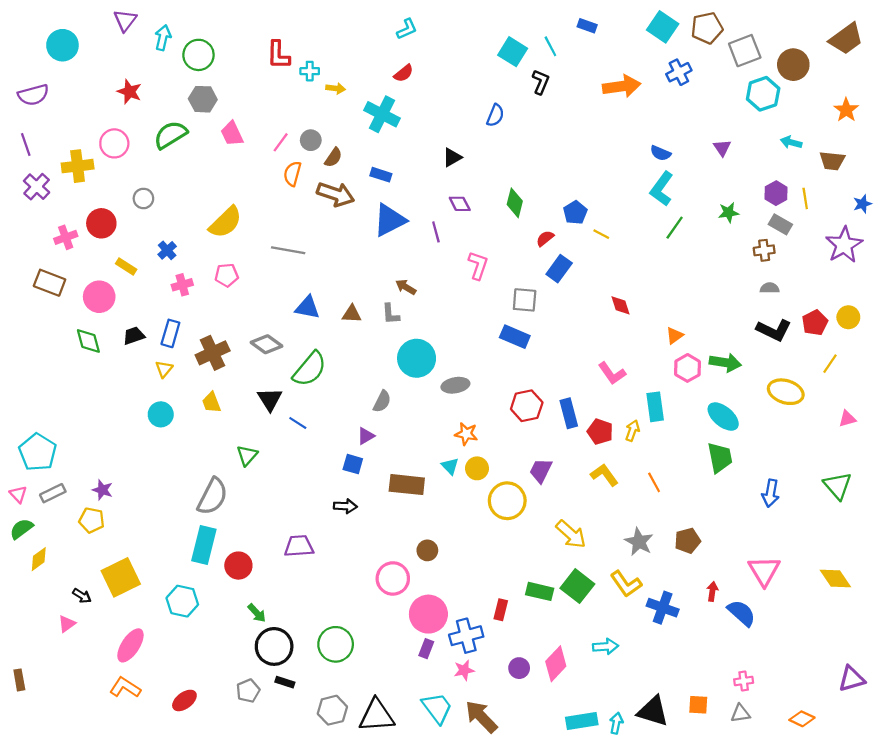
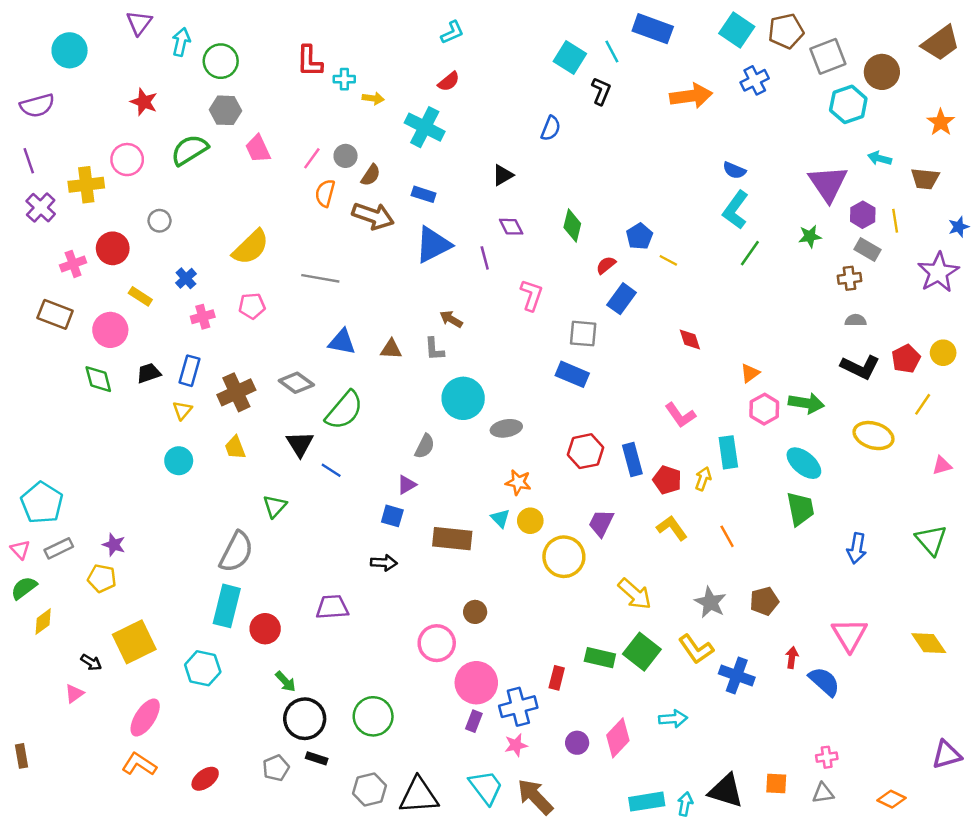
blue rectangle: (587, 26) -> (653, 29), size x1.8
purple triangle: (722, 148) -> (828, 184), moved, size x2.0

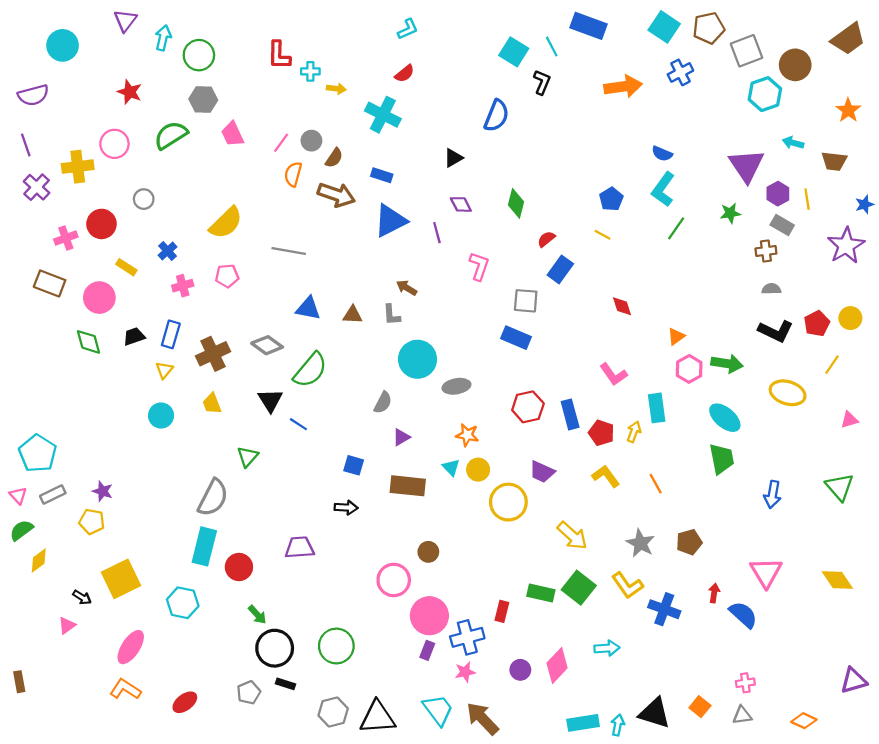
blue semicircle: (551, 128) -> (496, 116), size x1.4
blue pentagon: (640, 236) -> (611, 199), moved
purple triangle: (407, 485) -> (401, 437), moved
purple trapezoid: (601, 523) -> (542, 472), turned -92
orange square: (776, 784) -> (700, 707), turned 36

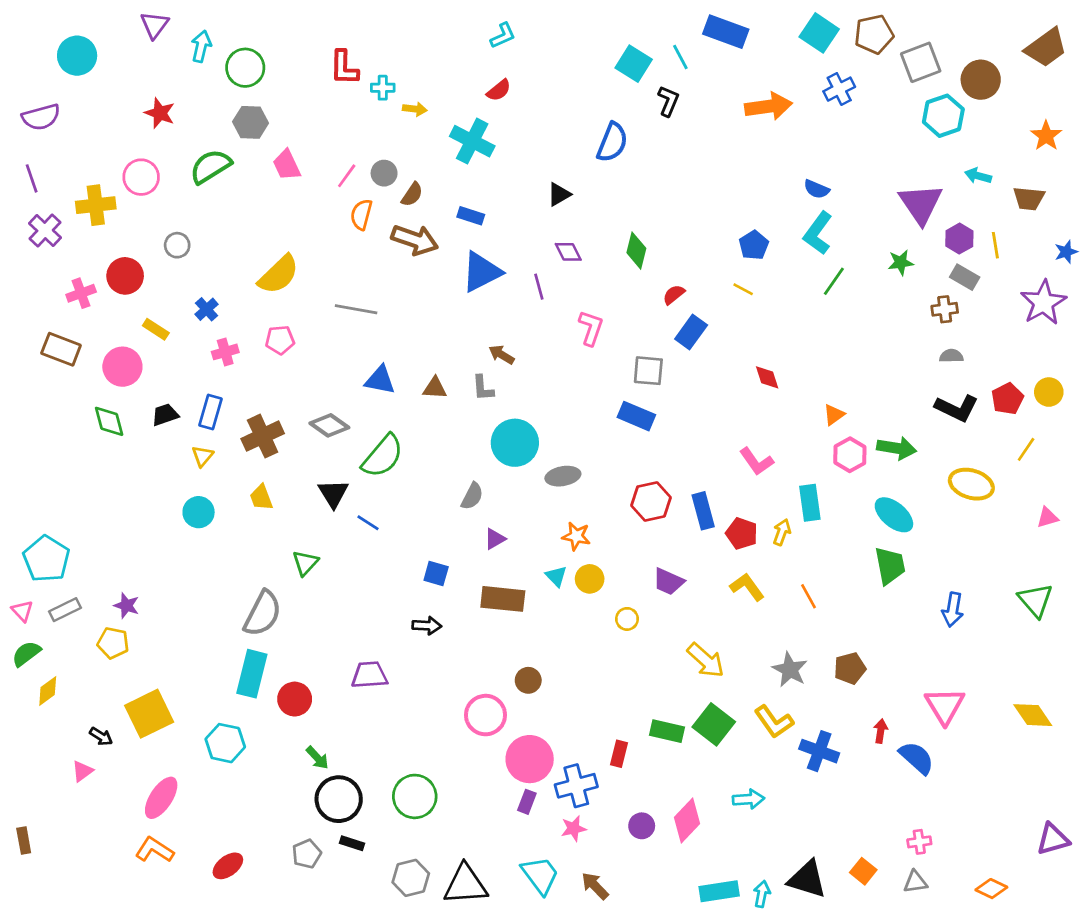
yellow circle: (508, 502) -> (627, 619), size x0.5
brown arrow: (482, 719) -> (595, 886), size x0.7

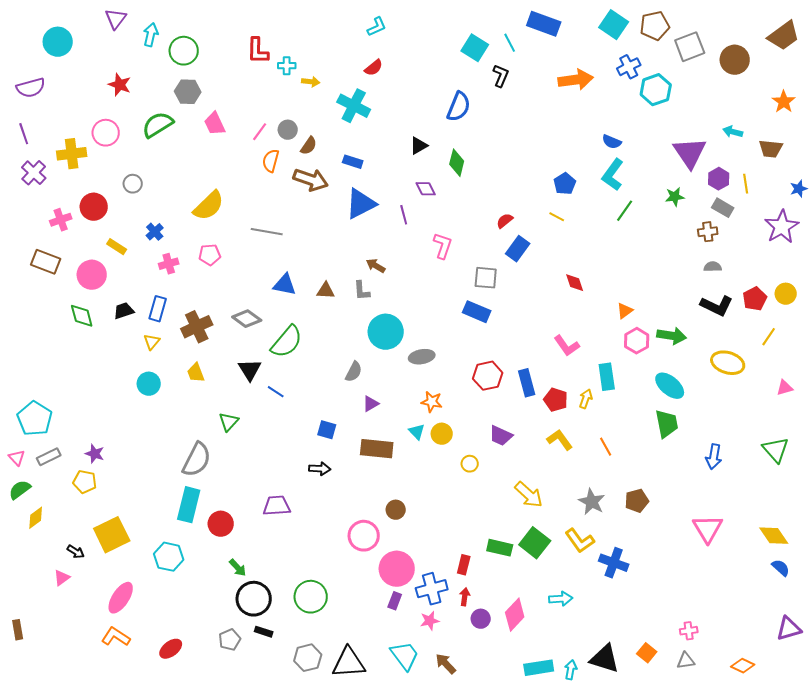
cyan hexagon: (943, 116) -> (656, 90), moved
green diamond: (636, 251) -> (457, 163), moved
red arrow: (881, 731) -> (465, 597), moved
blue semicircle: (917, 758) -> (781, 568), moved, size x0.7

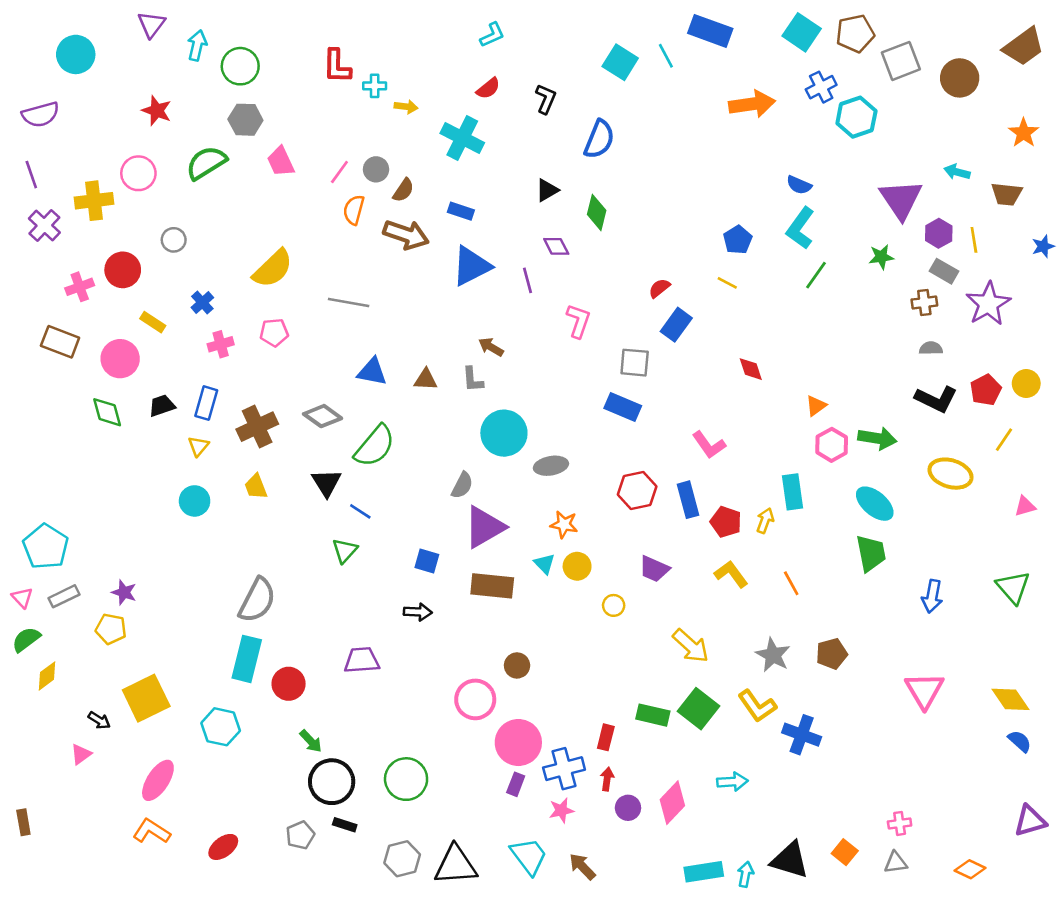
black L-shape: (501, 76) -> (546, 99), moved
purple star: (782, 227) -> (988, 304), moved
pink L-shape: (567, 346) -> (709, 445), moved
purple triangle: (371, 404) -> (484, 527), size x2.0
green triangle: (229, 422) -> (345, 551), moved

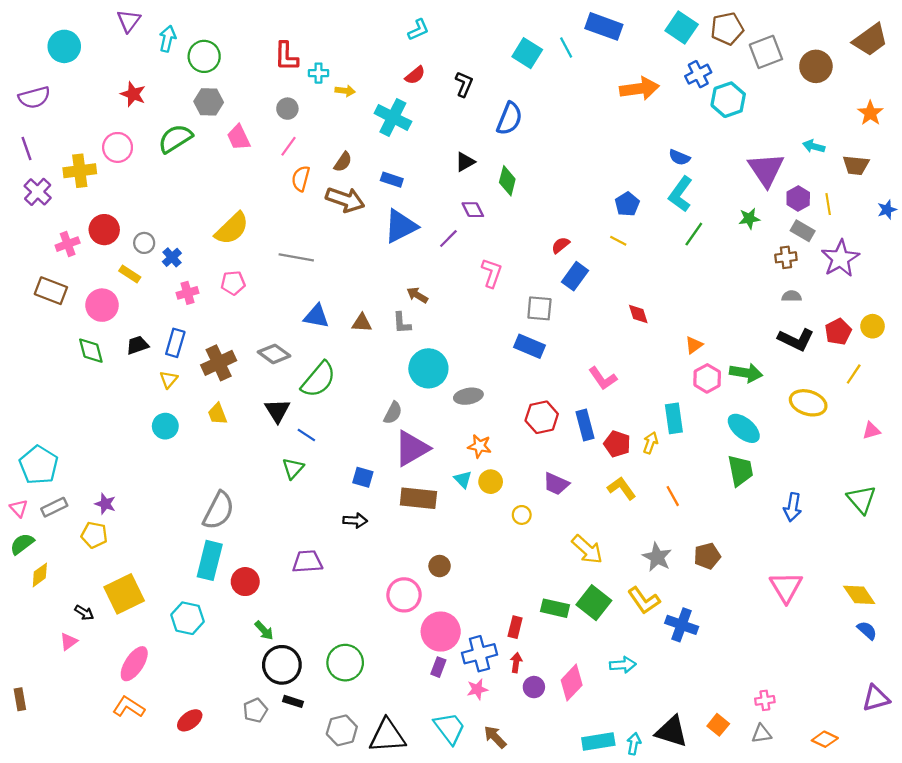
gray circle: (376, 169) -> (287, 109), moved
gray circle: (174, 240) -> (144, 243), moved
purple line: (527, 280) -> (448, 238), turned 60

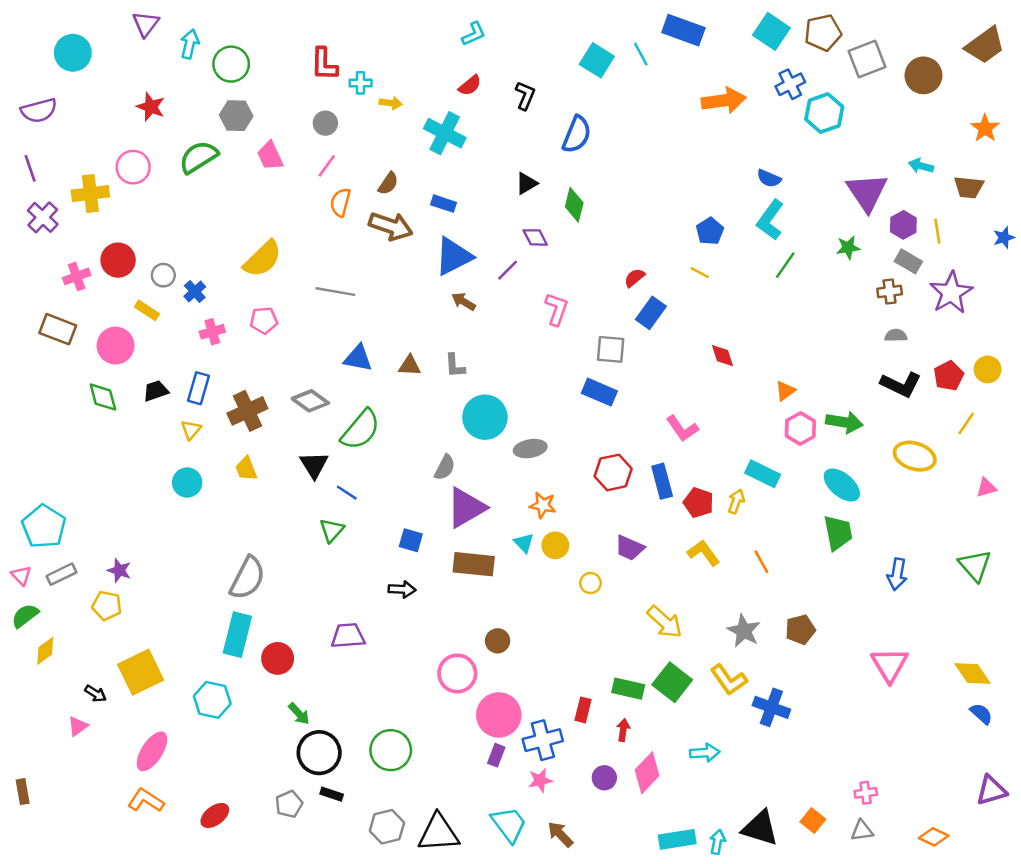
brown arrow: (417, 295) -> (464, 302), moved
cyan rectangle: (674, 418) -> (763, 474), turned -56
red arrow: (516, 663) -> (623, 730), moved

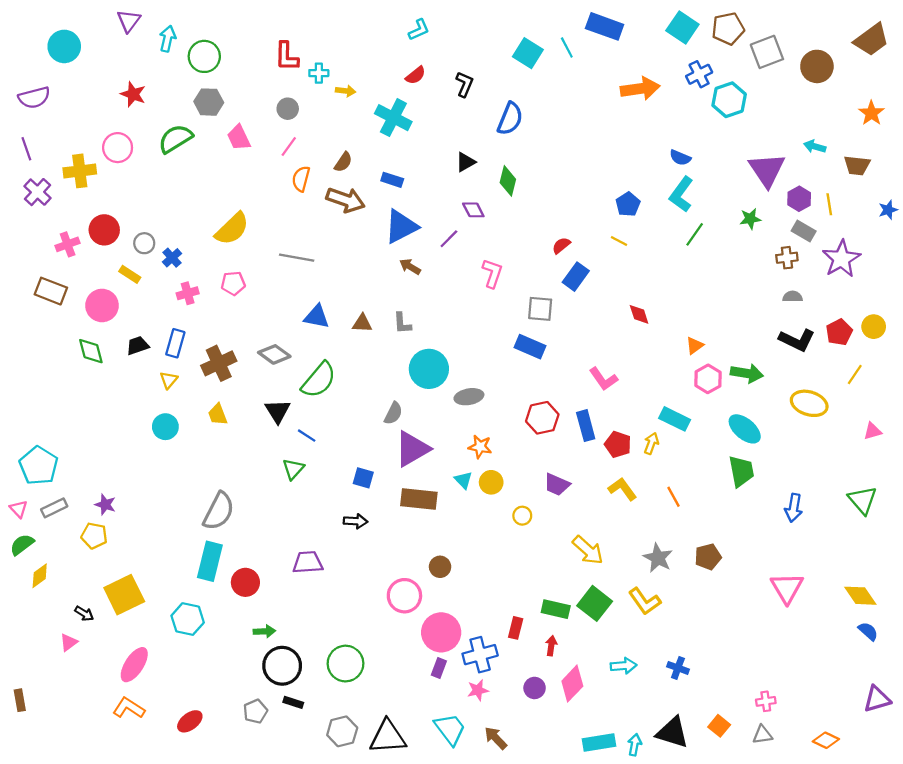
blue cross: (771, 707) -> (678, 668), moved, size x0.7
green arrow: (299, 714) -> (264, 631), turned -50

